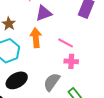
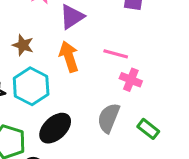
pink cross: (71, 61) -> (131, 80), turned 32

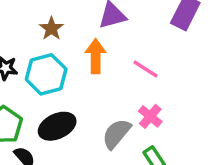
pink cross: (131, 80) -> (150, 116), moved

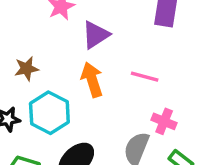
brown star: (51, 28) -> (27, 69), moved, turned -30

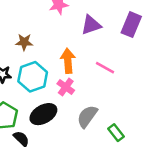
purple triangle: (96, 35) -> (91, 25), moved
pink cross: (164, 121) -> (66, 87), moved

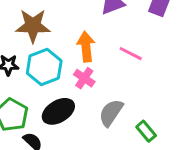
brown star: (24, 42) -> (33, 26), size x1.6

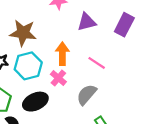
gray semicircle: (111, 113) -> (87, 95), moved

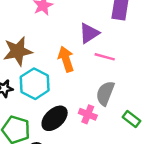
purple triangle: (87, 22) -> (89, 33), moved
pink cross: (58, 78) -> (88, 114), moved

